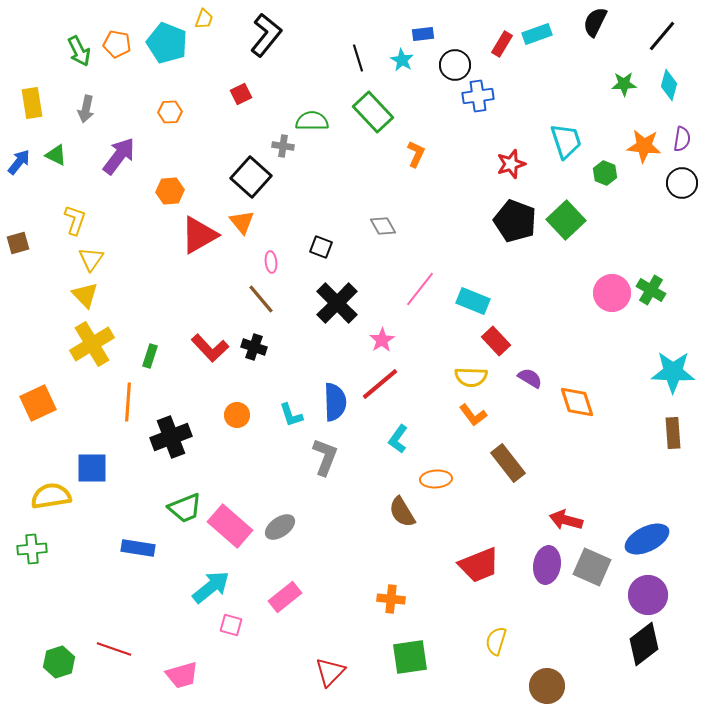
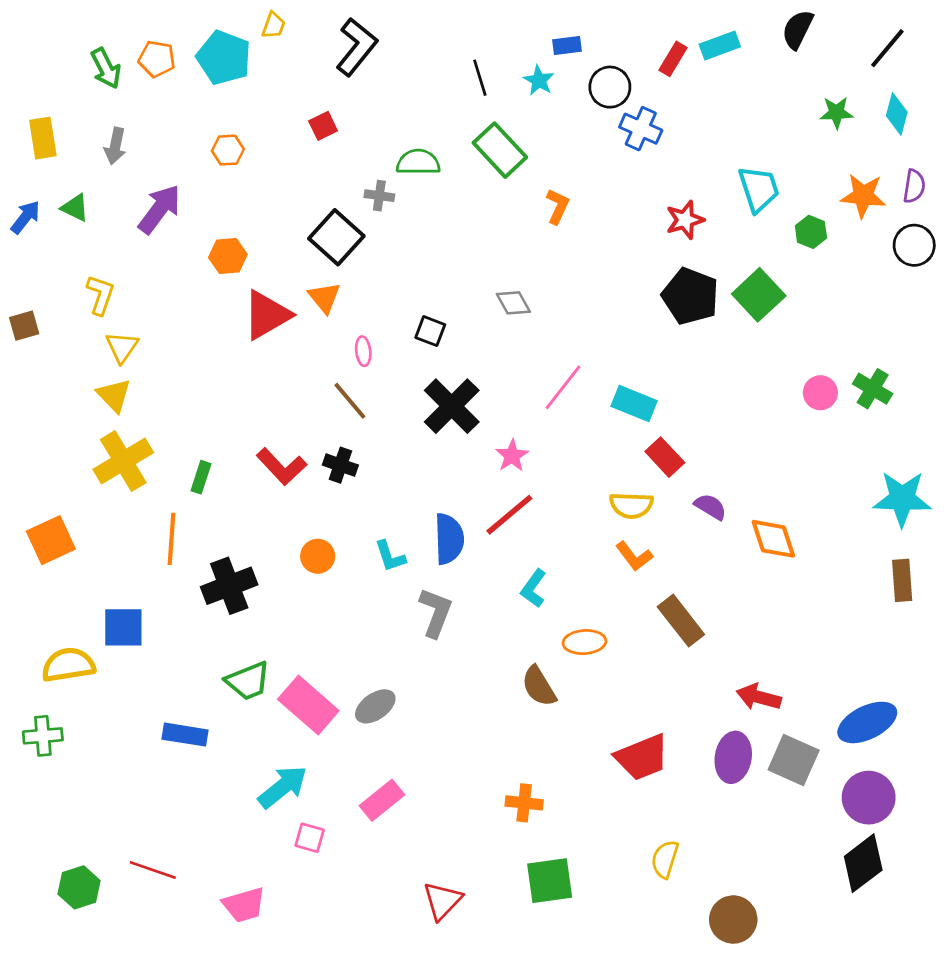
blue cross: (478, 96) -> (641, 129), turned 32
pink circle: (612, 293) -> (820, 393), size x0.7

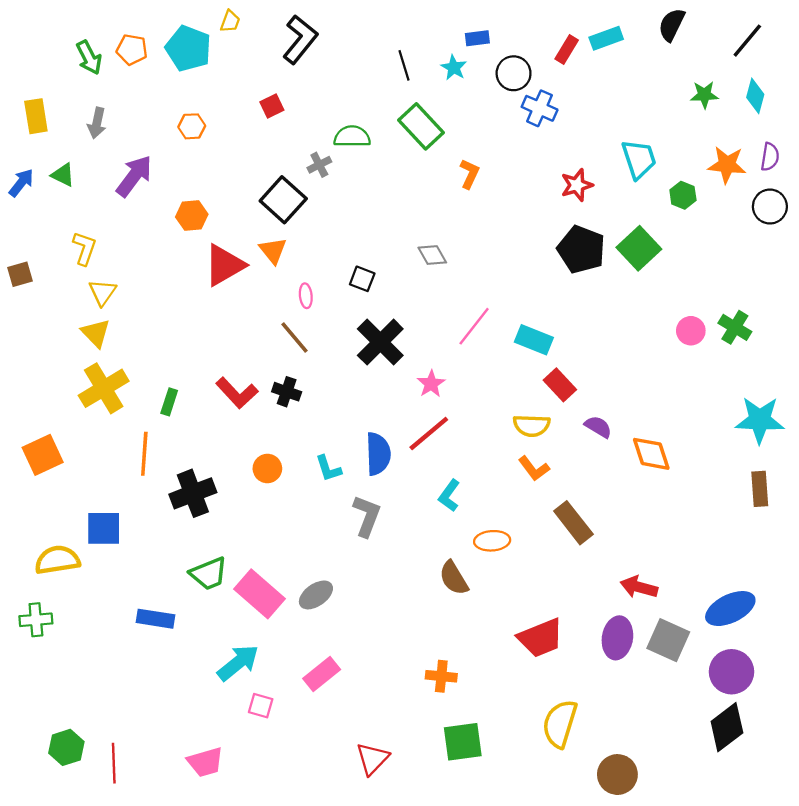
gray cross: (379, 196) -> (319, 165), turned -35
yellow semicircle: (665, 859) -> (560, 724), size x1.5
red line: (153, 870) -> (114, 763), moved, turned 69

